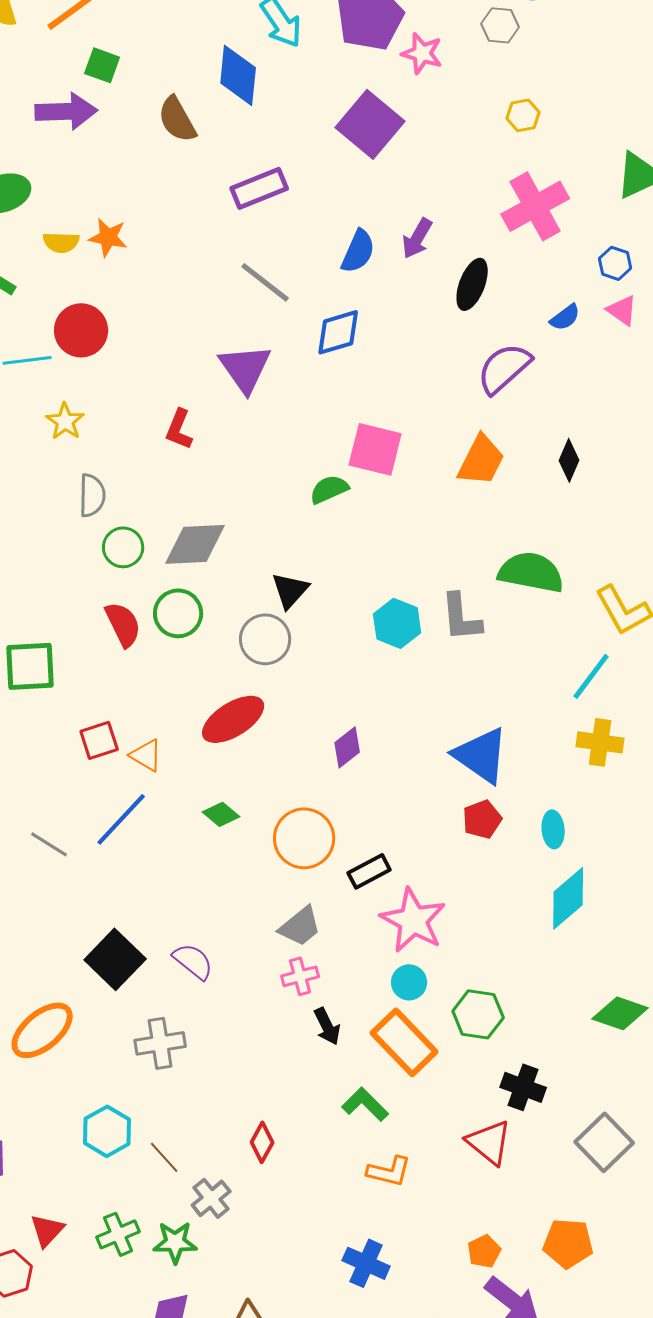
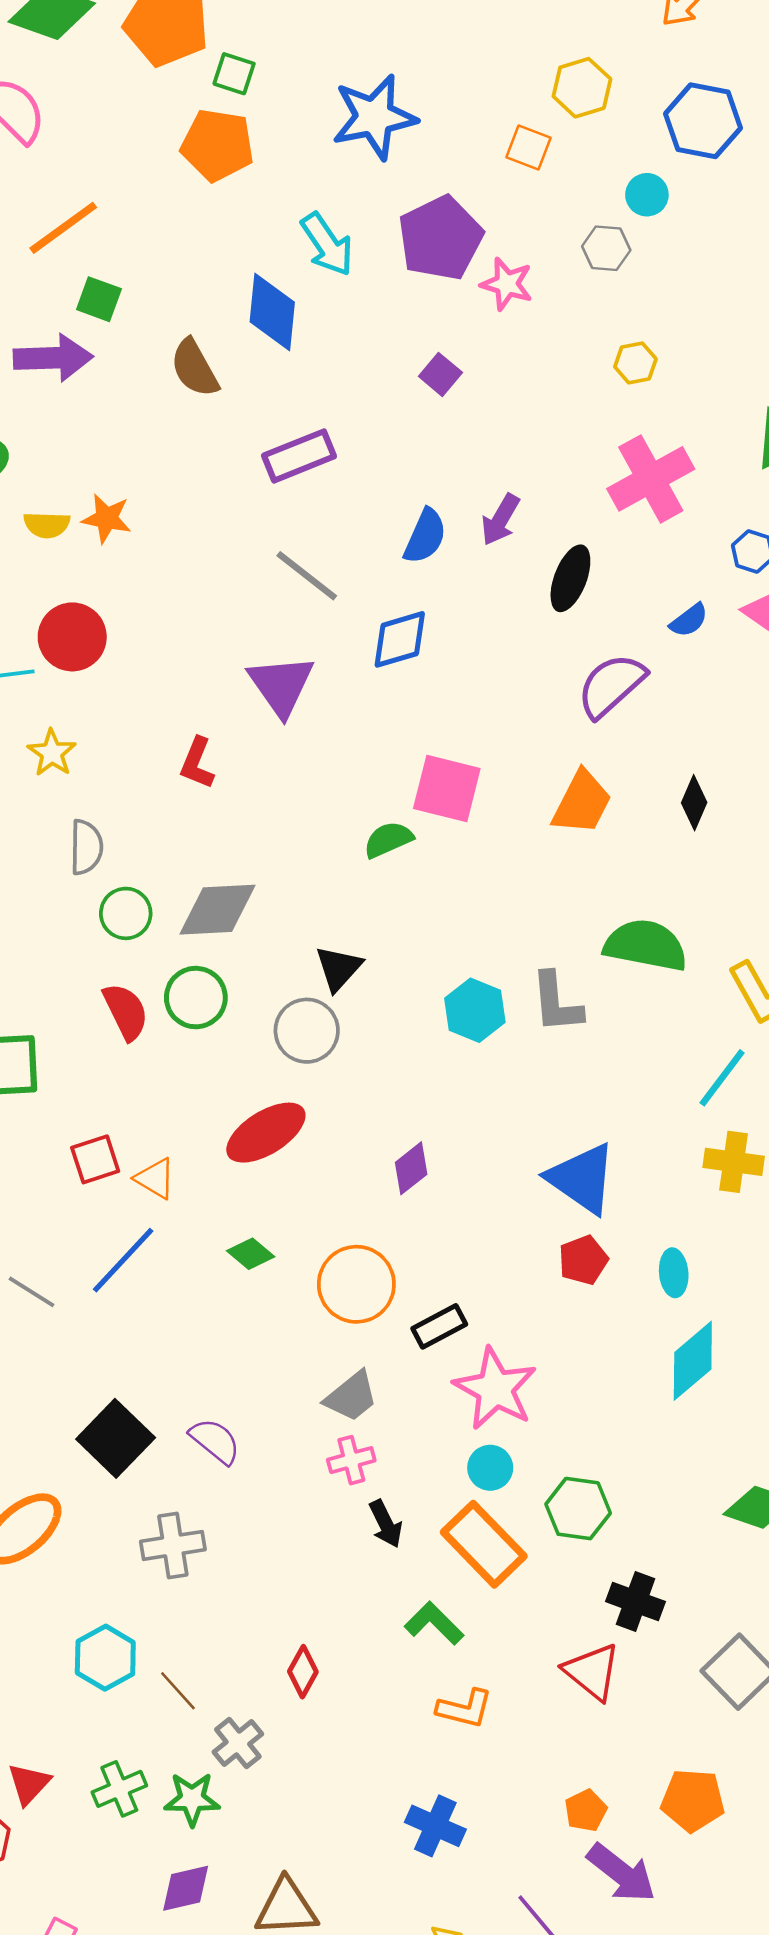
purple square: (370, 124) -> (440, 374), size x0.5

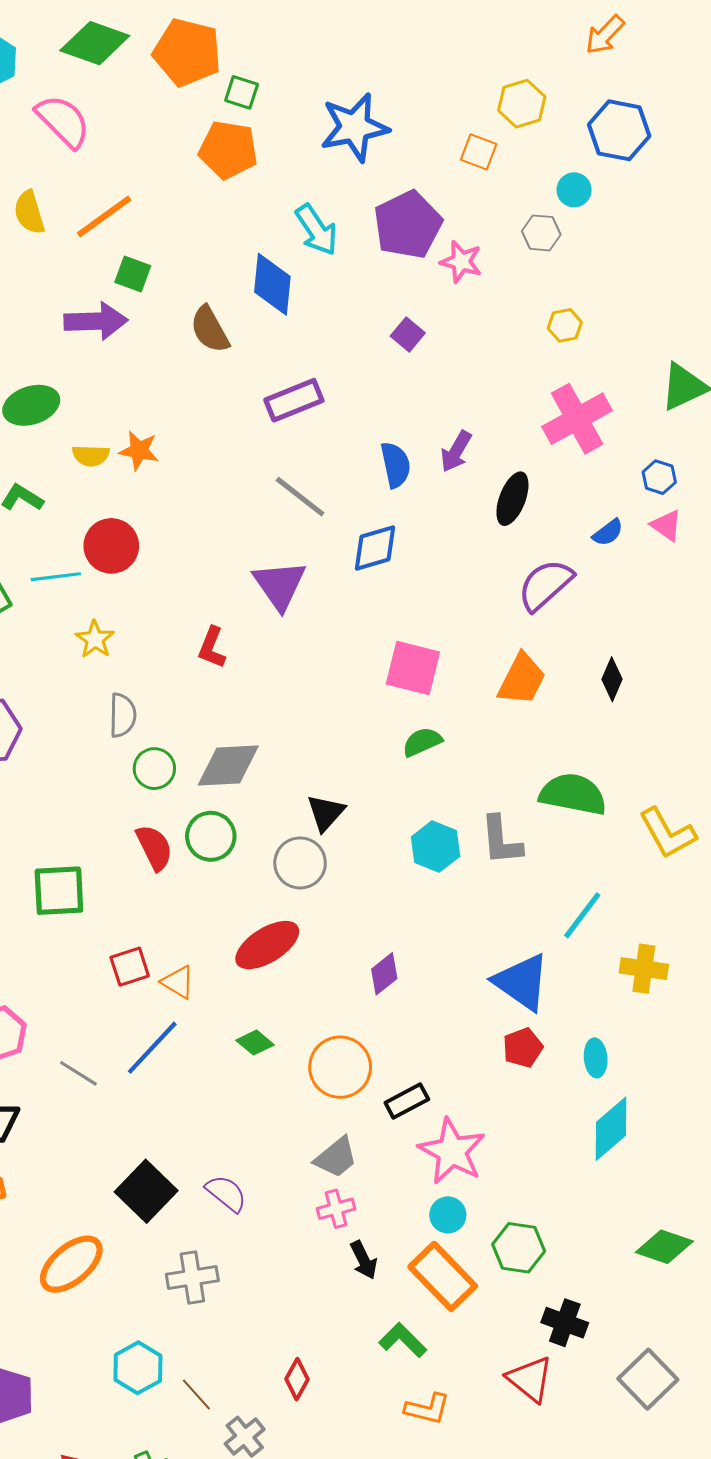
blue semicircle: (425, 536) -> (395, 465), turned -36
green semicircle: (388, 840) -> (422, 742), moved
cyan line: (722, 1078) -> (582, 915), moved

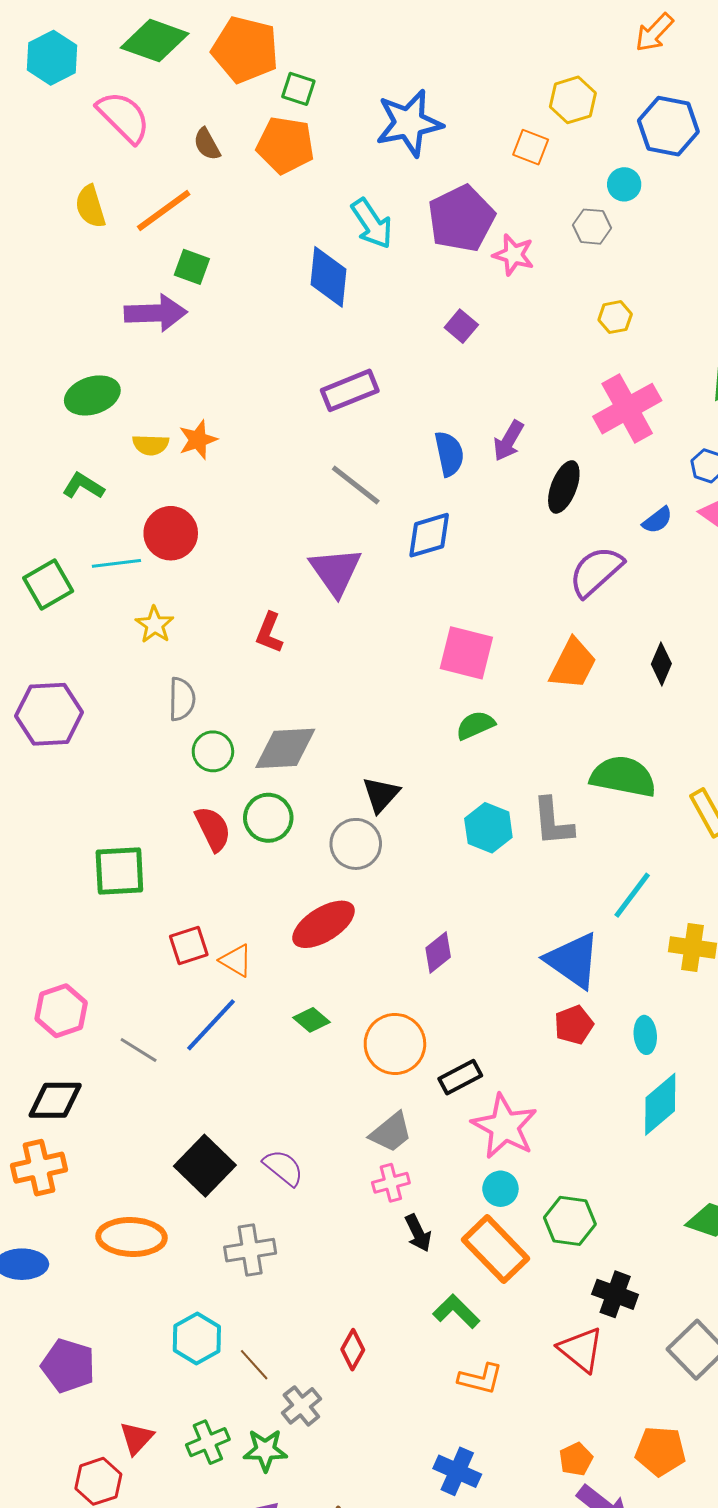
brown semicircle: (210, 329) -> (207, 144), moved, size x0.7
orange star: (139, 450) -> (198, 440), turned -30
orange ellipse: (71, 1264) -> (132, 1237), turned 42

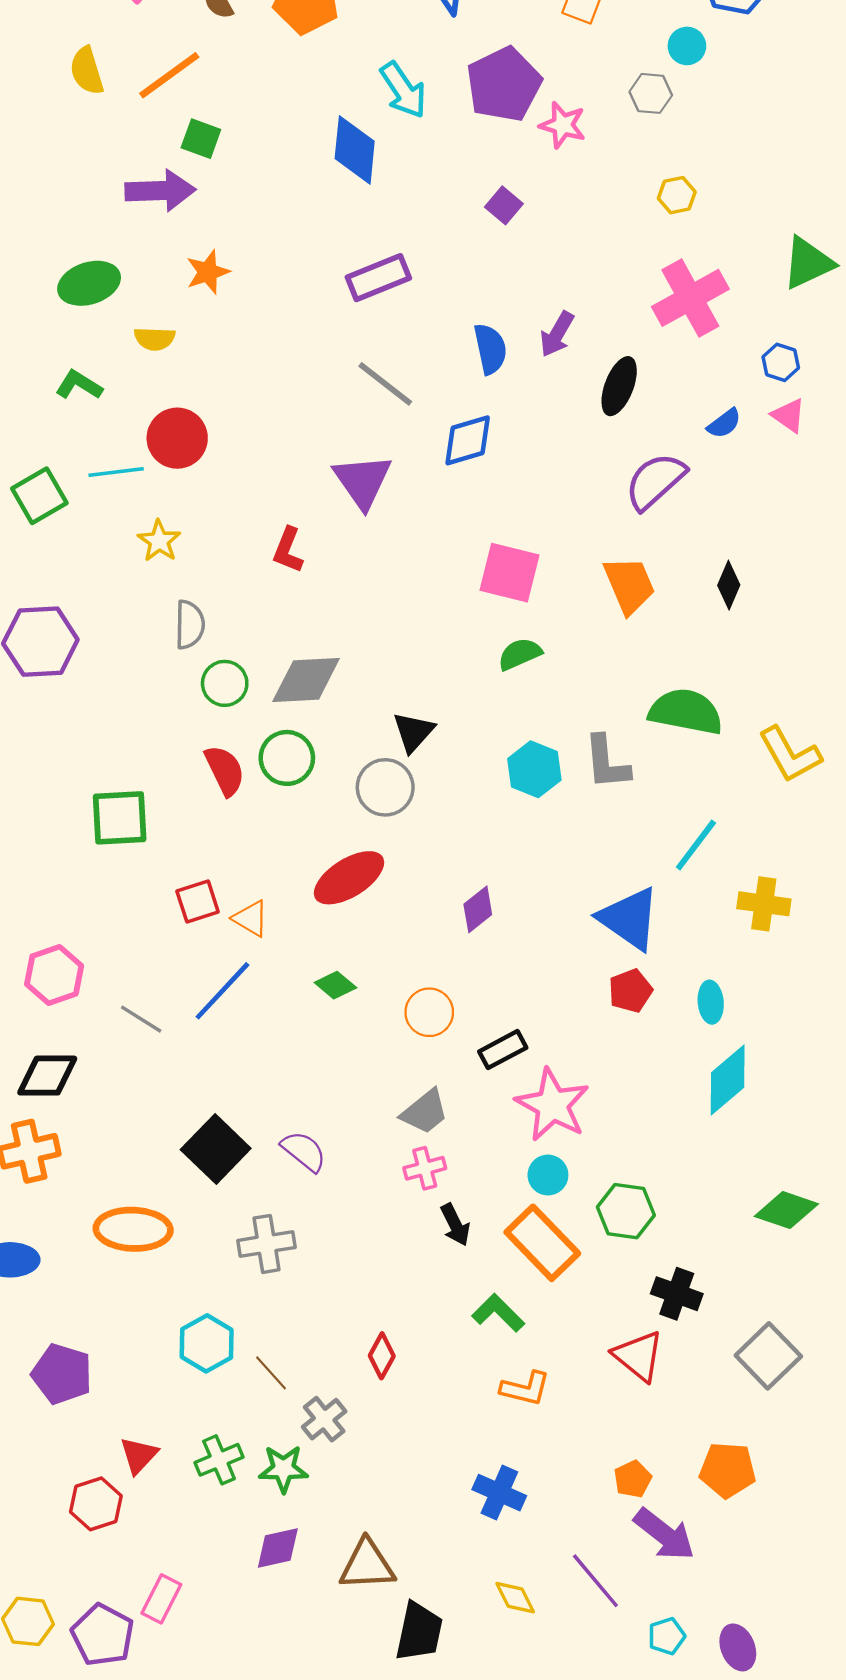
orange star: (198, 440) -> (208, 272), moved
orange trapezoid: (573, 664) -> (629, 585), turned -50
orange circle: (395, 1044) -> (429, 1012), size x0.7

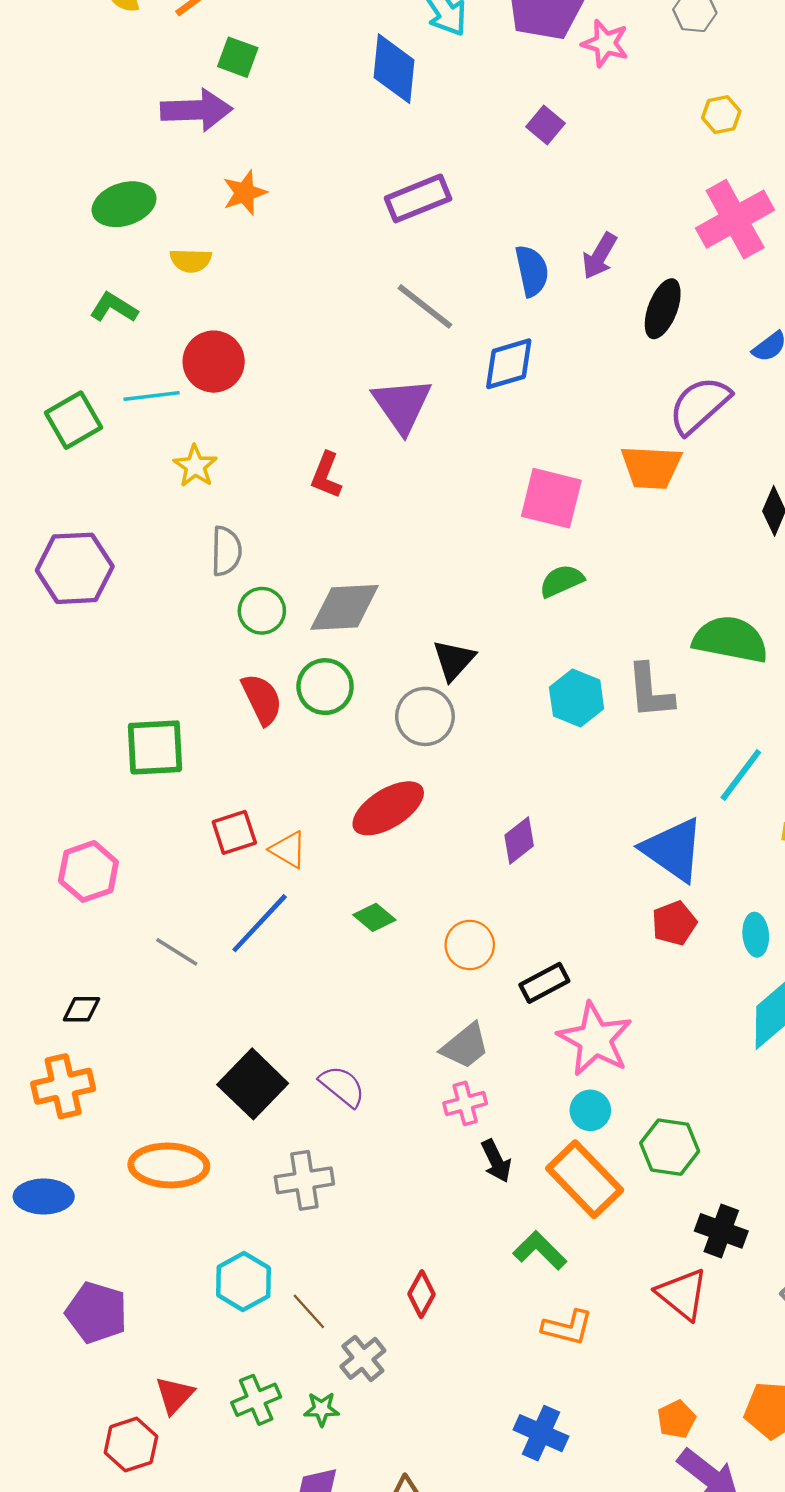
orange trapezoid: (629, 585) -> (651, 467), moved, turned 116
pink hexagon: (54, 975) -> (88, 871), moved
black diamond: (47, 1076) -> (82, 1009), size x0.6
green star: (283, 1469) -> (322, 1409), size x0.7

